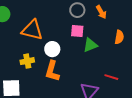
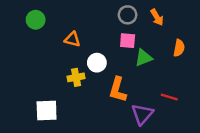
orange triangle: (32, 30) -> (72, 39), size x0.6
yellow cross: (27, 61) -> (76, 77), moved
orange L-shape: (52, 71) -> (118, 90), moved

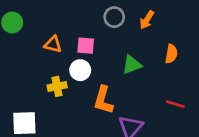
orange arrow: (157, 17) -> (147, 20), turned 63
pink square: (128, 41) -> (86, 46), moved
red line: (169, 97) -> (175, 104), moved

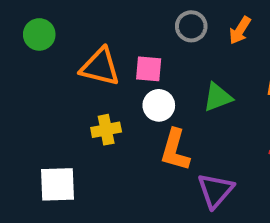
orange triangle: (53, 44) -> (100, 67), size x1.5
white circle: (80, 70) -> (159, 105), moved

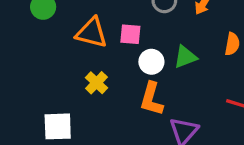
white circle: (159, 105) -> (151, 62), moved
yellow cross: (106, 130) -> (96, 83), turned -35

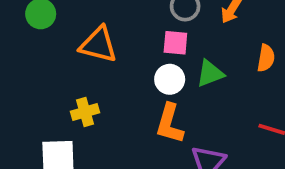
pink square: (130, 34) -> (175, 43), moved
yellow cross: (96, 83) -> (85, 112), moved, turned 30

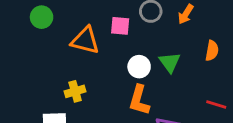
pink square: (175, 43) -> (120, 26), moved
green triangle: (210, 74) -> (170, 62), turned -45

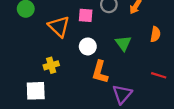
orange triangle: (85, 40) -> (59, 27), turned 30
white circle: (139, 67) -> (88, 46), moved

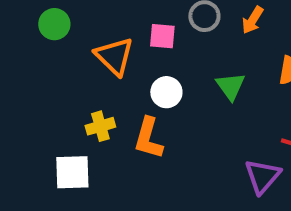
orange L-shape: (100, 72) -> (148, 138), moved
purple triangle: (122, 94) -> (263, 176), moved

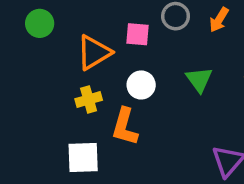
orange triangle: (114, 56) -> (94, 52), turned 45
yellow cross: (100, 126) -> (89, 99), moved
white square: (72, 172) -> (83, 157), moved

